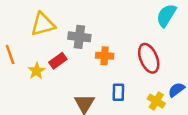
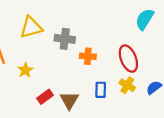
red rectangle: (58, 61) -> (45, 97), moved
yellow cross: (156, 101) -> (127, 85), moved

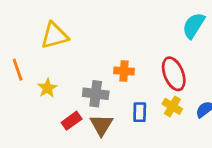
gray cross: (65, 39) -> (96, 94), moved

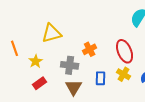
yellow triangle: (55, 35) -> (52, 33), moved
orange cross: (124, 71) -> (90, 49), turned -32
red rectangle: (72, 121) -> (40, 83), moved

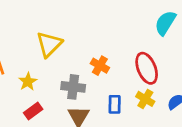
yellow triangle: (52, 33) -> (49, 44), turned -30
orange cross: (90, 49) -> (100, 66), turned -32

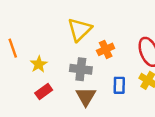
yellow triangle: (49, 44) -> (80, 30), moved
orange cross: (100, 66) -> (106, 49), turned 35

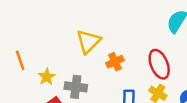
gray cross: (81, 69) -> (76, 87), moved

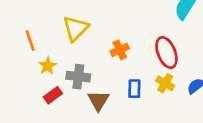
yellow triangle: (88, 41) -> (76, 28), moved
orange line: (20, 60) -> (30, 40), moved

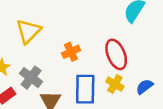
gray cross: (78, 77) -> (31, 78), turned 30
blue rectangle: (134, 89) -> (85, 89), size x1.6

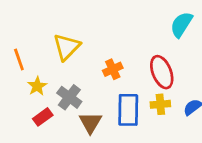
yellow cross: (115, 84) -> (160, 104), turned -36

